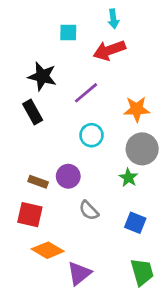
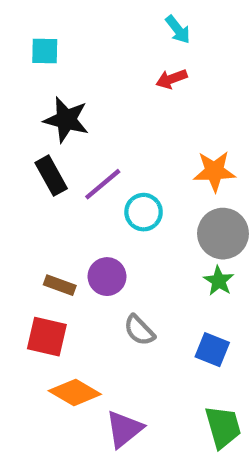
cyan arrow: (113, 19) -> (178, 30), turned -30
cyan square: (68, 33) -> (45, 51), moved
red arrow: (109, 50) -> (171, 79), size x0.6
purple line: (86, 93) -> (103, 184), moved
green star: (128, 178) -> (219, 281), moved

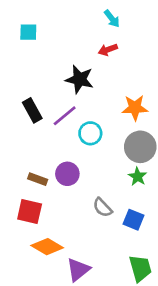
black star: (66, 120) -> (80, 79), moved
gray semicircle: (139, 330) -> (102, 208), moved

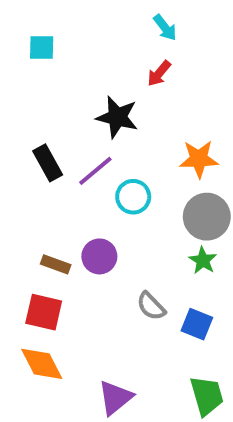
red arrow: (108, 50) -> (159, 73), turned -30
orange diamond: (47, 247) -> (42, 364), moved, turned 32

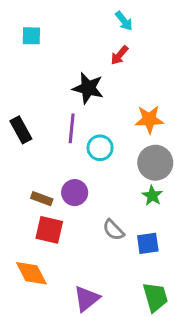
black rectangle: (48, 163) -> (21, 130), moved
purple line: (95, 171) -> (72, 128), turned -44
red square: (44, 312) -> (49, 230), moved
blue square: (197, 324) -> (148, 243), turned -30

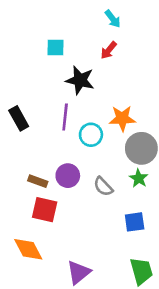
cyan square: (31, 36) -> (55, 48), moved
orange star: (149, 119) -> (122, 118), moved
gray semicircle: (113, 230) -> (103, 187), moved

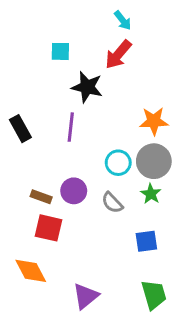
red arrow: (109, 50) -> (118, 54), size x1.5
orange star: (122, 118) -> (154, 121), moved
cyan circle: (91, 135) -> (118, 163), moved

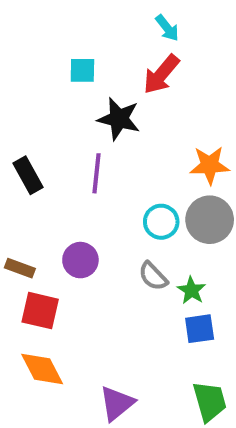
purple circle: (74, 191) -> (80, 260), moved
green star: (151, 194) -> (191, 290), moved
brown rectangle: (41, 197) -> (20, 268), moved
red square: (49, 228) -> (40, 311), moved

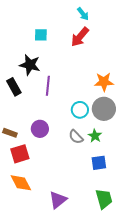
black star: (119, 119) -> (30, 65), moved
green star: (191, 290) -> (95, 136), moved
red square: (40, 311) -> (20, 154), turned -30

